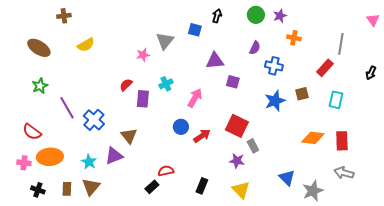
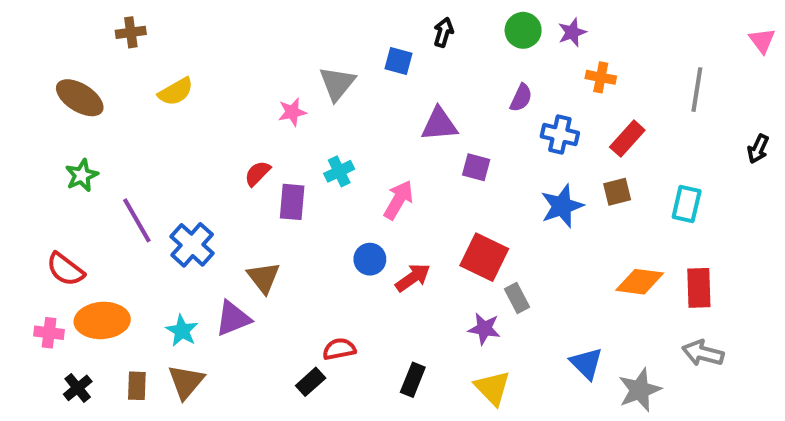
red rectangle: (325, 68) -> (627, 139), moved
black cross: (38, 190) -> (78, 388), turned 32

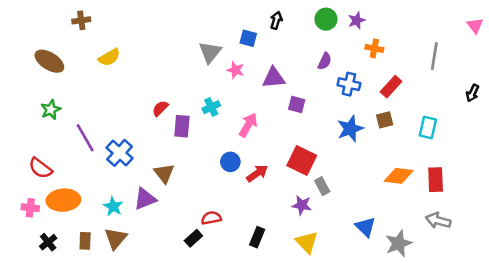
pink star: (292, 112) -> (235, 70), moved, turned 30

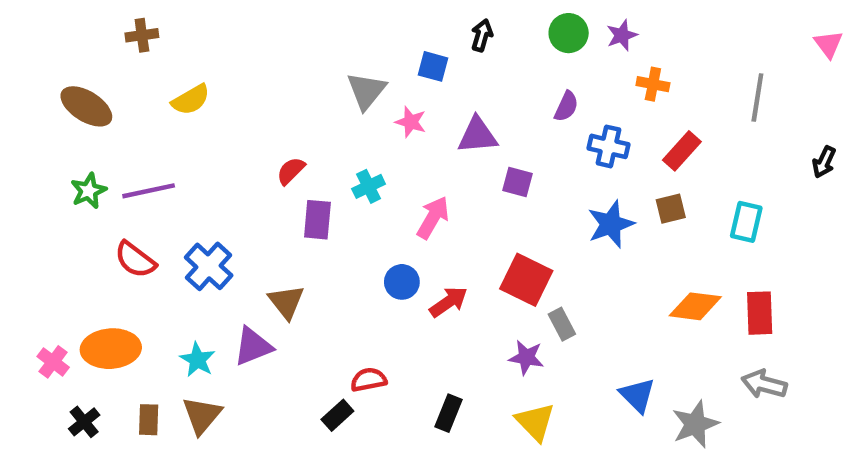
red semicircle: (160, 108) -> (291, 171), moved
purple line: (85, 138) -> (149, 191), moved, turned -72
red semicircle: (40, 168) -> (135, 260), moved
pink cross: (30, 208) -> (53, 362), turned 30

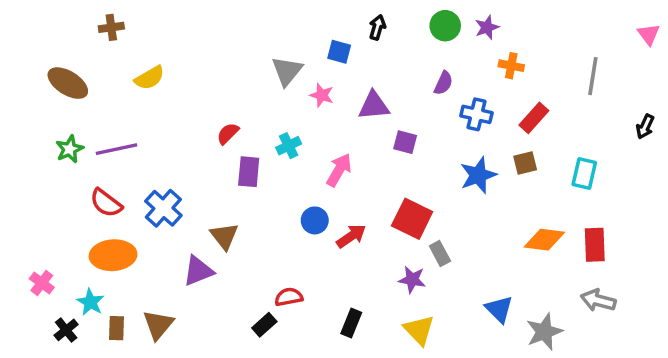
orange ellipse: (111, 349) -> (113, 255), moved
cyan star: (197, 360) -> (90, 302), moved

